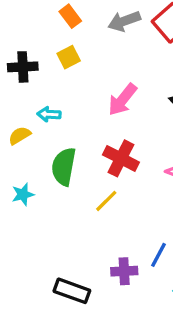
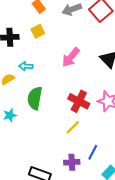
red cross: (121, 158) -> (79, 101), moved
yellow line: (106, 201) -> (73, 127), moved

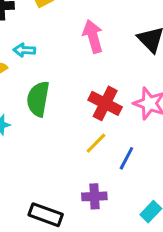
pink arrow: (71, 57) -> (93, 36), turned 125
blue line: (93, 152) -> (126, 158), moved

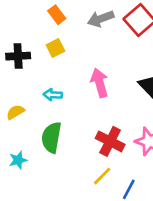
cyan arrow: (24, 50) -> (53, 95), moved

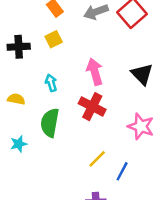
cyan arrow: (53, 95) -> (51, 83), turned 70
yellow semicircle: (15, 112) -> (16, 99), turned 42
red cross: (110, 141) -> (92, 107), moved

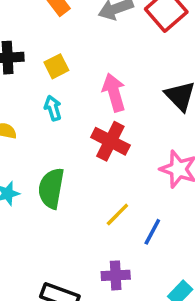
yellow square: (54, 39) -> (56, 66), moved
green semicircle: (50, 123) -> (51, 188), moved

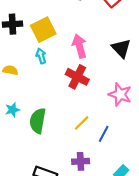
yellow square: (56, 66) -> (43, 30), size x1.6
green semicircle: (51, 188) -> (38, 121), moved

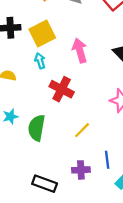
red cross: (77, 77) -> (62, 89), moved
blue line: (104, 134) -> (107, 160), moved, turned -35

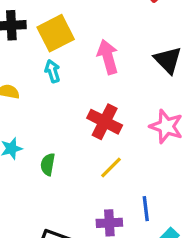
red cross: (62, 89) -> (105, 122), moved
green semicircle: (37, 128) -> (48, 164), size x0.6

